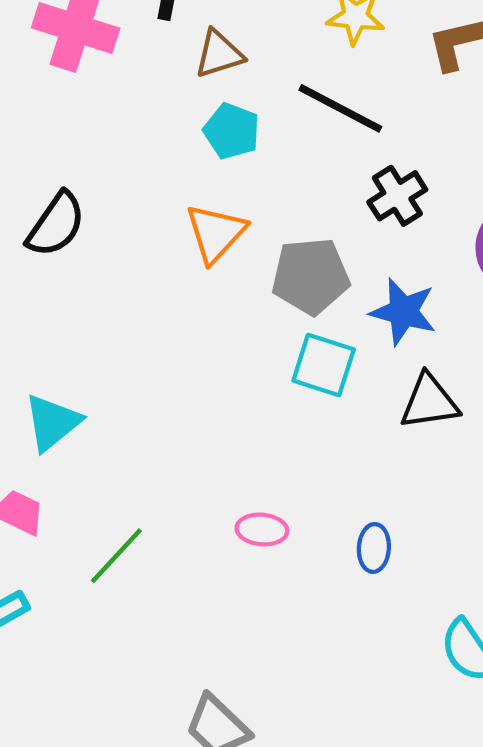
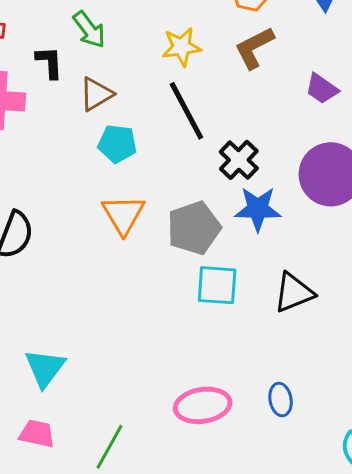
black line: (340, 108) -> (186, 111), turned 48
blue star: (403, 312) -> (258, 209), moved
pink ellipse: (262, 529) -> (203, 405), size x1.6

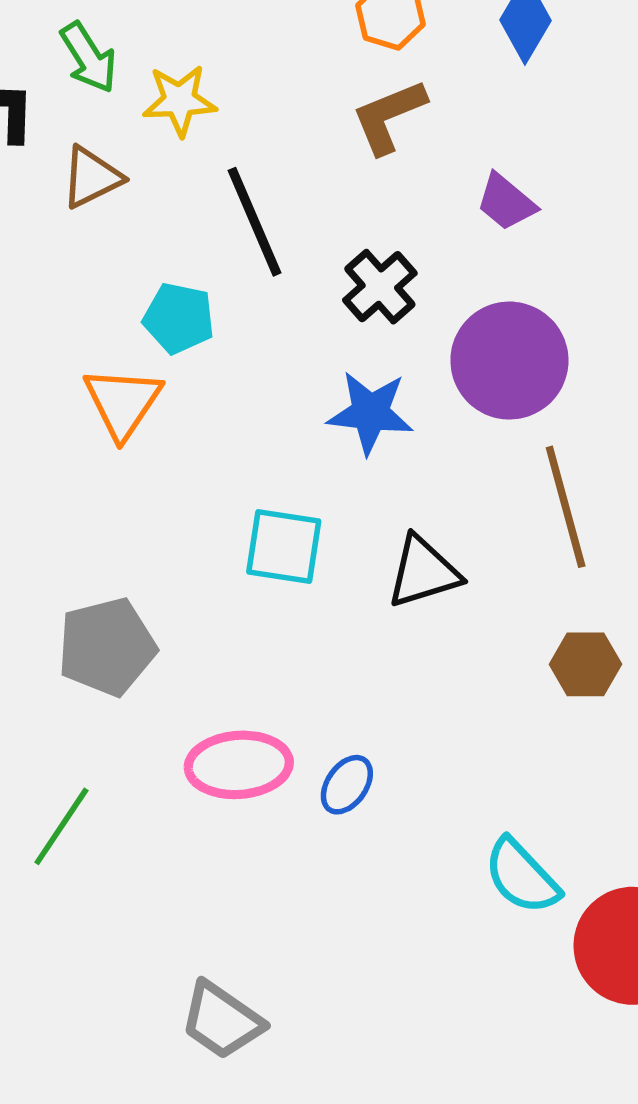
yellow star: (182, 47) -> (179, 100), moved
cyan pentagon: (117, 144) -> (179, 318), moved
black cross: (239, 160) -> (380, 287), moved
gray pentagon: (194, 228) -> (107, 647), moved
blue ellipse: (281, 400) -> (347, 785), moved, turned 40

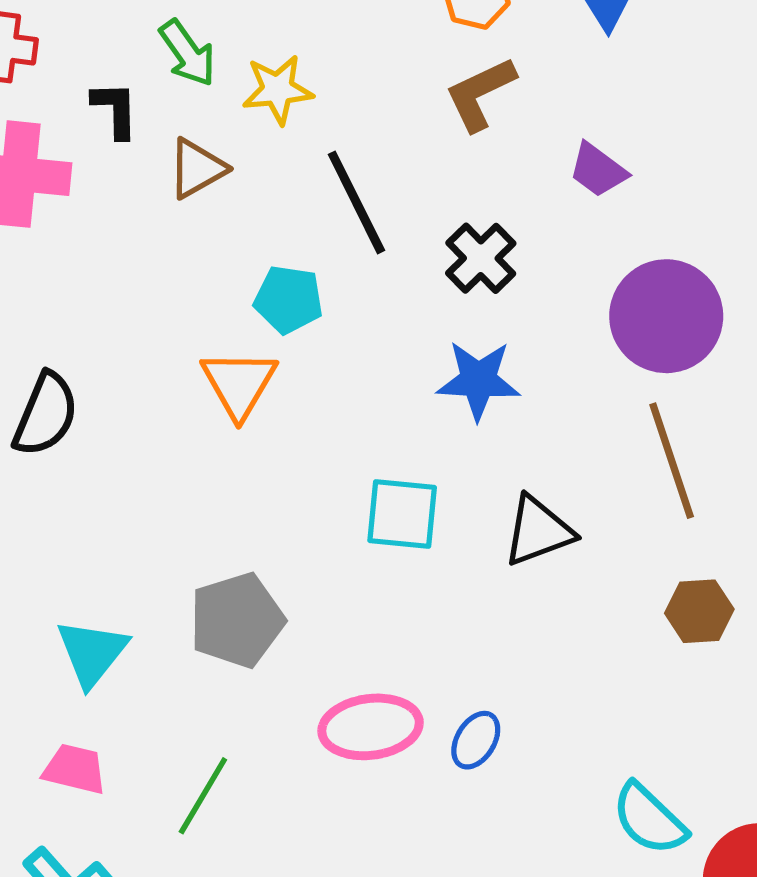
purple circle: (509, 361) -> (666, 316), moved

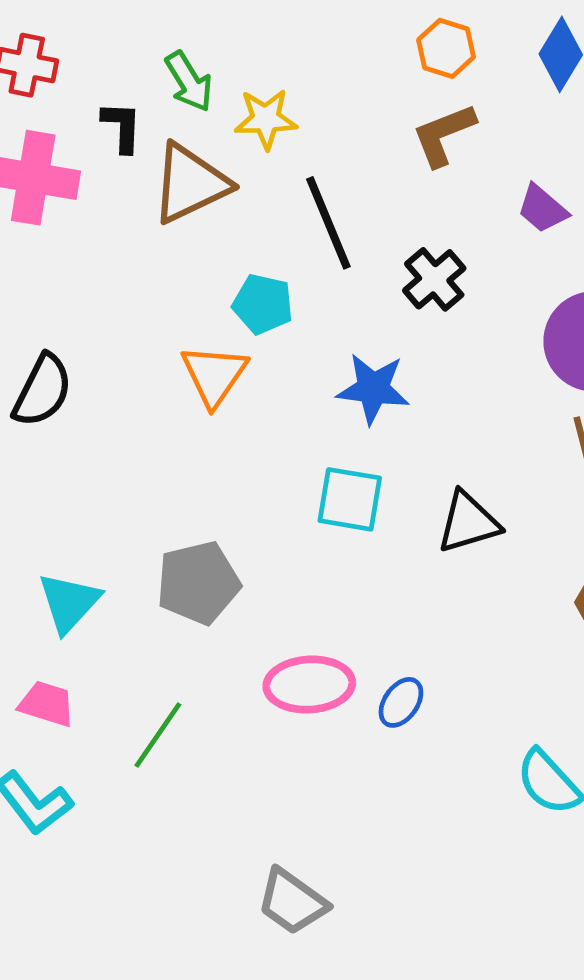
brown triangle: (197, 168) -> (190, 183), size x1.5
blue star: (478, 380) -> (373, 389), moved

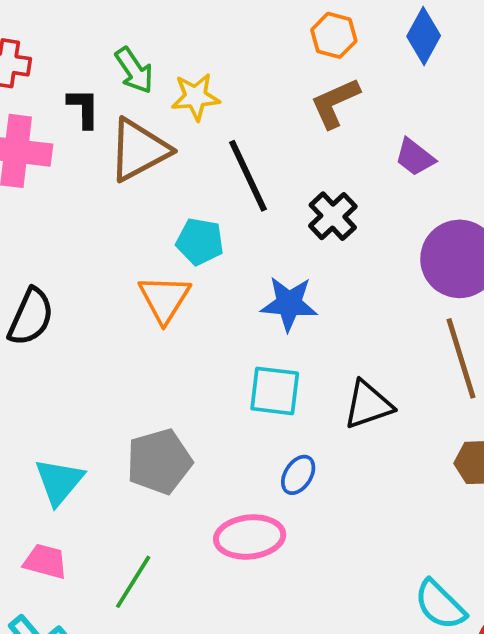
blue ellipse: (401, 702) -> (298, 475), moved

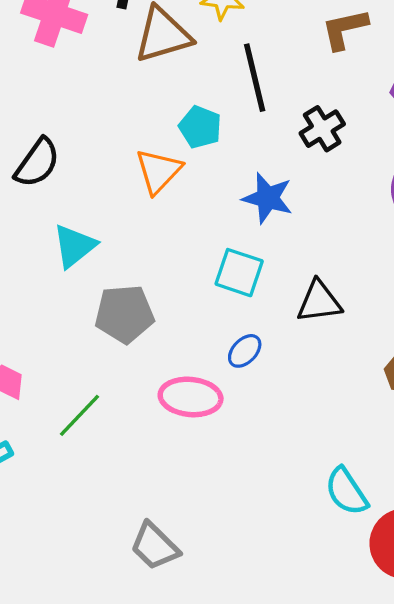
cyan triangle: (59, 481) -> (74, 246), moved

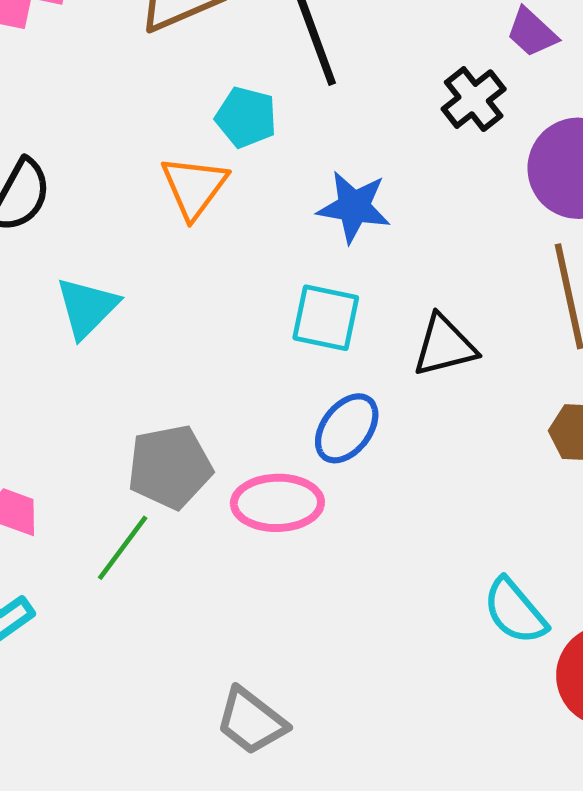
black cross: (322, 129) -> (474, 99), moved
gray pentagon: (124, 314) -> (170, 467), moved
blue ellipse: (245, 351) -> (347, 428), size x1.4

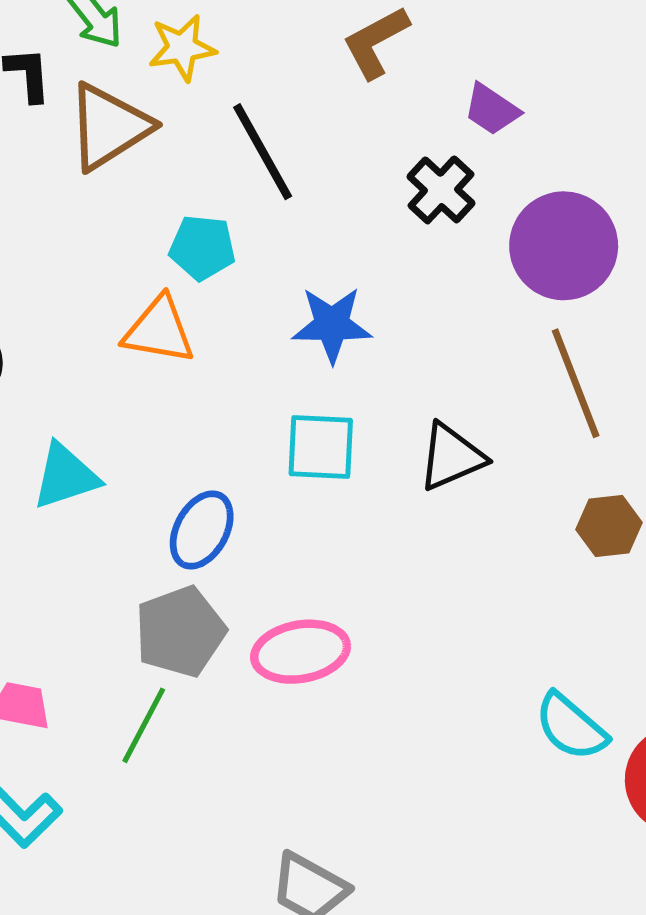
orange triangle: (194, 187) -> (159, 330), turned -48
cyan triangle: (87, 308) -> (66, 476), turned 36
blue ellipse: (347, 428) -> (202, 530), moved

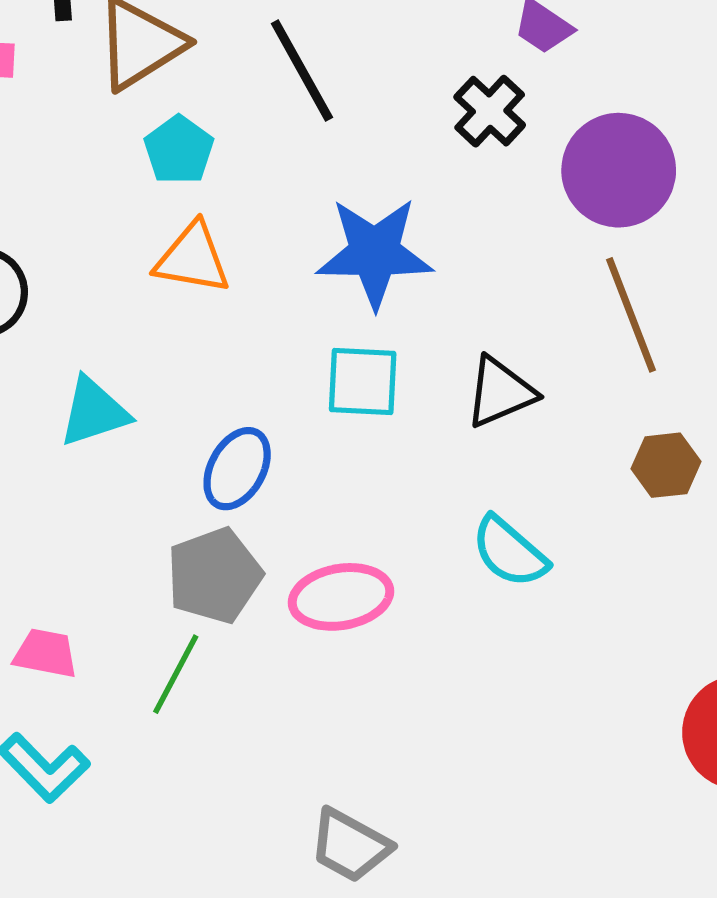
cyan pentagon: (202, 248) -> (179, 150), moved, turned 30
blue star: (332, 325) -> (375, 253), size x1.4
cyan semicircle: (571, 727) -> (509, 552), moved

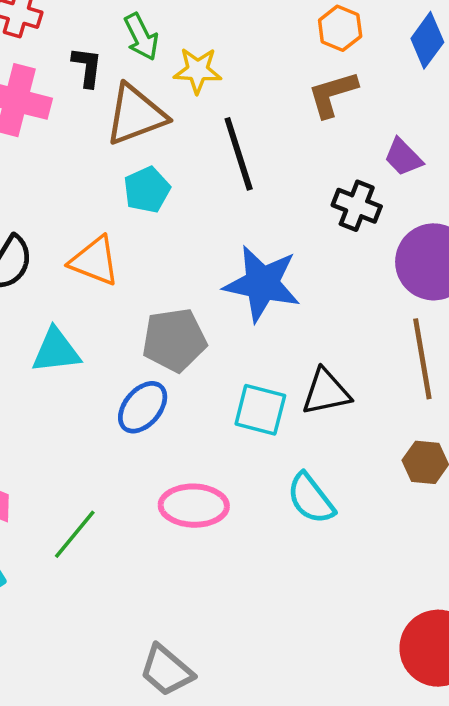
black cross: (490, 111) -> (357, 206), turned -33
orange triangle: (193, 258) -> (95, 261), moved
cyan square: (363, 381) -> (260, 410), moved
gray pentagon: (214, 576) -> (174, 340), moved

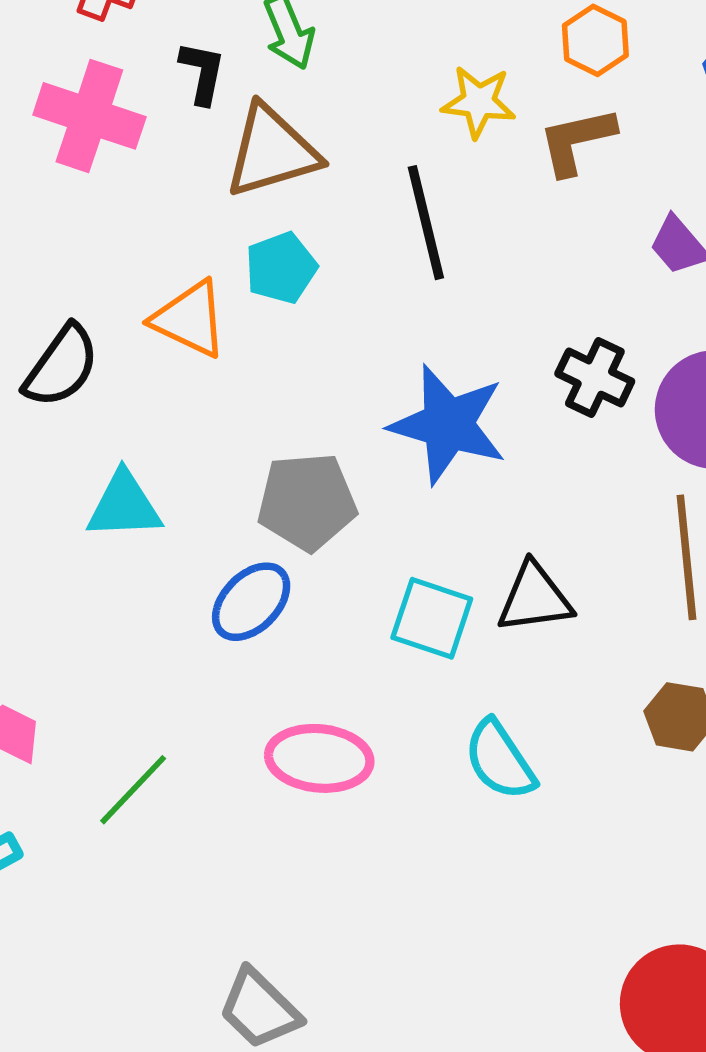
yellow star: (198, 70) -> (479, 102), moved
black cross: (357, 206) -> (595, 378), moved
orange triangle: (95, 261) -> (190, 319), moved

